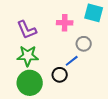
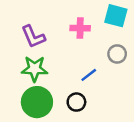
gray circle: (84, 44) -> (117, 54), moved
black circle: (60, 75) -> (76, 102), moved

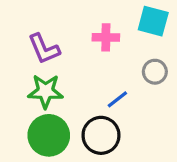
black circle: (76, 102) -> (101, 135), size x1.5

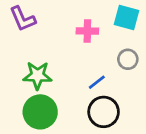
purple L-shape: (44, 49) -> (23, 19), moved
black circle: (101, 135) -> (104, 112), moved

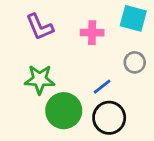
purple L-shape: (23, 19) -> (40, 27), moved
green circle: (40, 112) -> (64, 111), moved

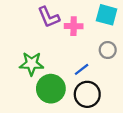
purple L-shape: (40, 27) -> (49, 17), moved

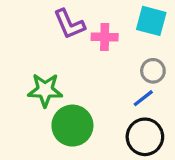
blue line: (82, 69) -> (143, 98), moved
black circle: (87, 94) -> (145, 137), moved

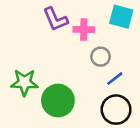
gray circle: (153, 71) -> (101, 57), moved
green star: (45, 90) -> (24, 82), moved

